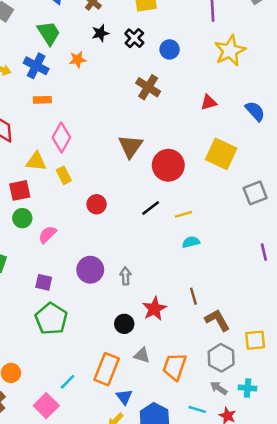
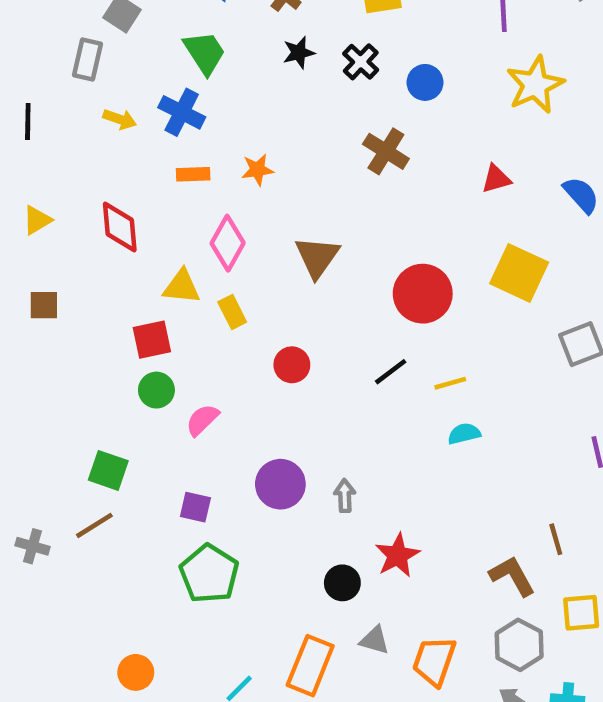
orange star: (78, 60) -> (257, 170), moved
brown triangle: (131, 146) -> (317, 257), moved
brown line: (193, 296) -> (556, 539), moved

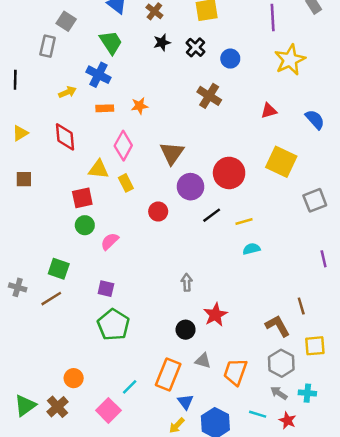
yellow arrow: (120, 119) -> (67, 92), moved, turned -42
purple circle: (280, 484) -> (191, 187), moved
gray cross: (32, 546) -> (18, 287), moved

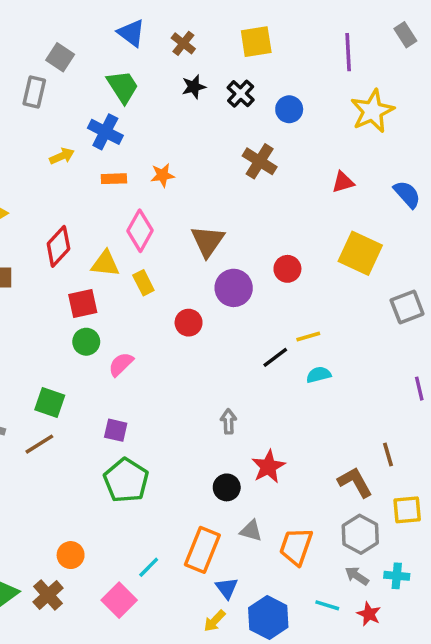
red diamond: (65, 137) -> (58, 246), moved, turned 48
red circle: (229, 173) -> (287, 269), size x0.6
black line: (212, 215) -> (275, 357), moved

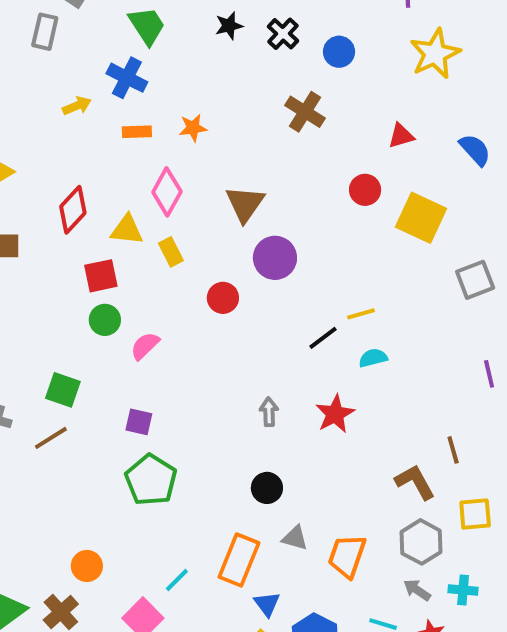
red circle: (287, 269) -> (365, 190), moved
red star: (268, 467) -> (335, 414), moved

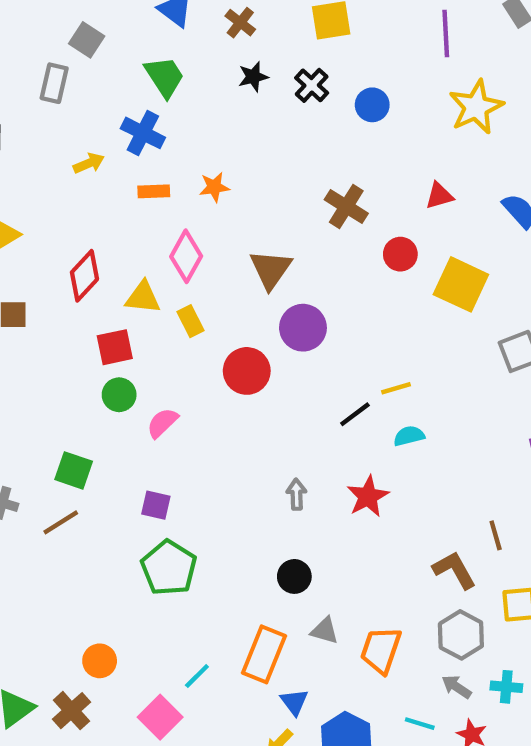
brown cross: (305, 112) -> (346, 207), moved
red circle: (223, 298) -> (247, 371), size x1.4

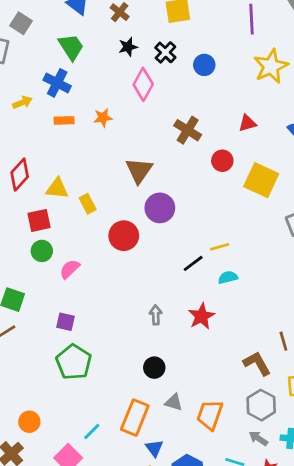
pink diamond: (186, 256) -> (143, 84), moved

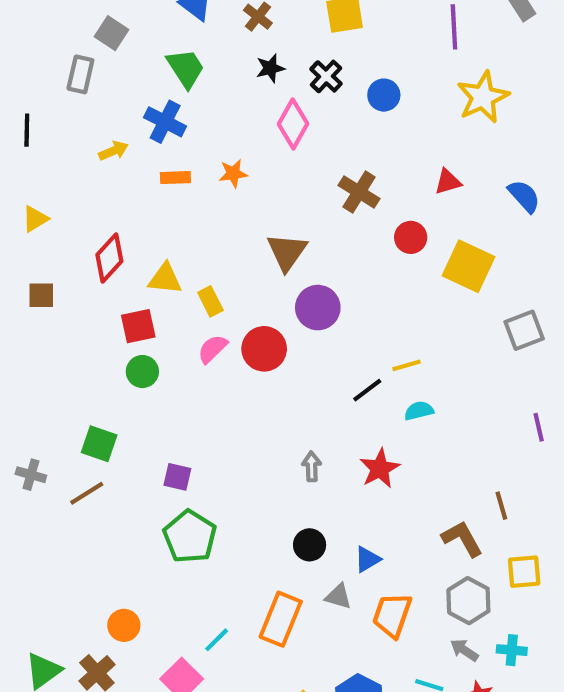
pink semicircle: (70, 269) -> (213, 349), moved
blue triangle: (154, 448) -> (367, 559), moved, turned 36

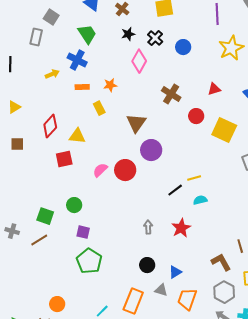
yellow rectangle: (210, 301) -> (99, 108), moved
green circle: (142, 372) -> (74, 205), moved

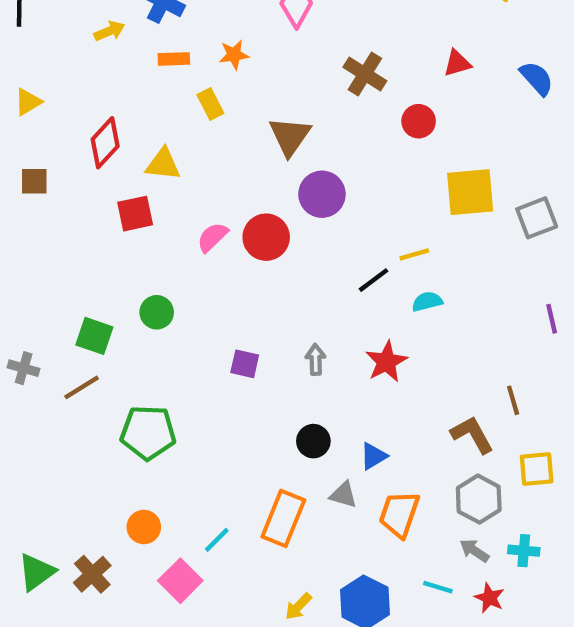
yellow square: (224, 130) -> (470, 192), moved, turned -30
purple square: (83, 232) -> (245, 364), moved
green pentagon: (89, 261) -> (148, 433), moved, turned -30
orange circle: (57, 304) -> (144, 527), moved

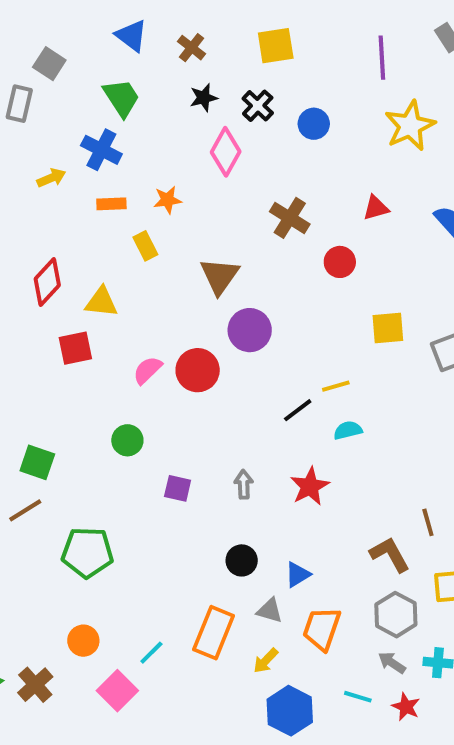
yellow square: (470, 192) -> (388, 328), size x0.7
green circle: (157, 312) -> (127, 440), moved
yellow arrow: (298, 606) -> (266, 661), moved

